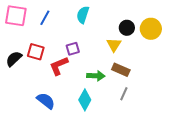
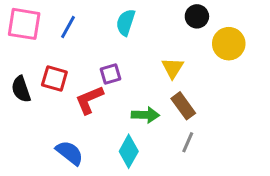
black circle: (127, 28) -> (197, 16), moved
black semicircle: (14, 59) -> (21, 89), turned -66
brown rectangle: (121, 70) -> (183, 106), turned 30

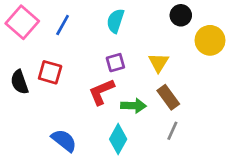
pink square: (24, 24) -> (22, 22), turned 32
purple square: (110, 74) -> (115, 63), moved
red L-shape: (89, 100) -> (102, 92), moved

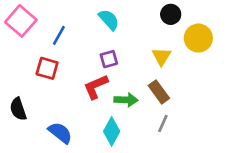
cyan semicircle: (115, 21) -> (109, 20), turned 120
blue line: (63, 25) -> (59, 35), moved
yellow triangle: (159, 63) -> (161, 56), moved
black semicircle: (19, 82) -> (18, 109), moved

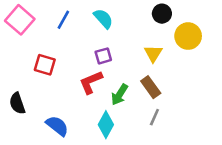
blue line: (59, 35) -> (63, 20), moved
green arrow: (126, 100) -> (120, 95), turned 120

